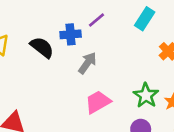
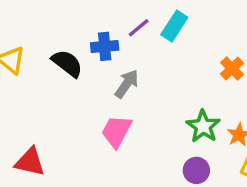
cyan rectangle: (145, 19) -> (174, 26), moved
pink trapezoid: (98, 102) -> (117, 131), moved, turned -32

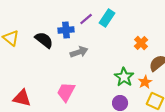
gray arrow: (127, 84) -> (79, 52), turned 36
pink trapezoid: (117, 131) -> (66, 92), moved

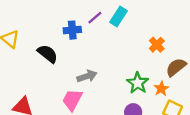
black semicircle: (44, 40) -> (48, 54), moved
gray arrow: (79, 52) -> (87, 76), moved

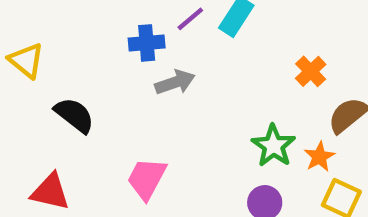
black semicircle: (48, 54) -> (74, 115), moved
gray arrow: (87, 76) -> (175, 82), moved

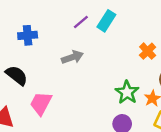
blue cross: (147, 43) -> (28, 35), moved
pink trapezoid: (147, 179) -> (41, 103), moved

